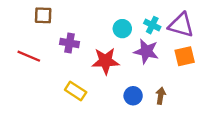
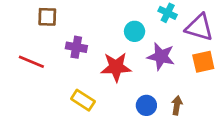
cyan cross: (152, 25) -> (168, 13), moved

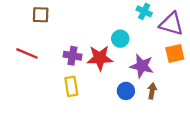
cyan circle: (135, 31) -> (120, 39), moved
purple cross: (76, 47) -> (72, 56), moved
purple star: (161, 56) -> (142, 66), moved
yellow rectangle: (83, 100) -> (71, 86), turned 48

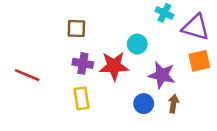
brown square: (41, 15) -> (76, 28), moved
red line: (27, 53) -> (27, 75), moved

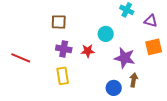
purple triangle: (195, 27) -> (151, 21), size x0.6
red star: (114, 66) -> (88, 51), size x0.6
blue circle: (144, 104) -> (114, 88), moved

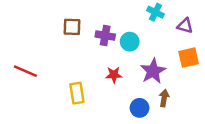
purple cross: (64, 49) -> (105, 36), moved
red star: (88, 51) -> (114, 75), moved
purple star: (125, 58) -> (153, 71), turned 30

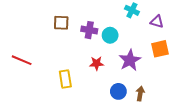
brown arrow: (164, 98) -> (140, 94), moved

